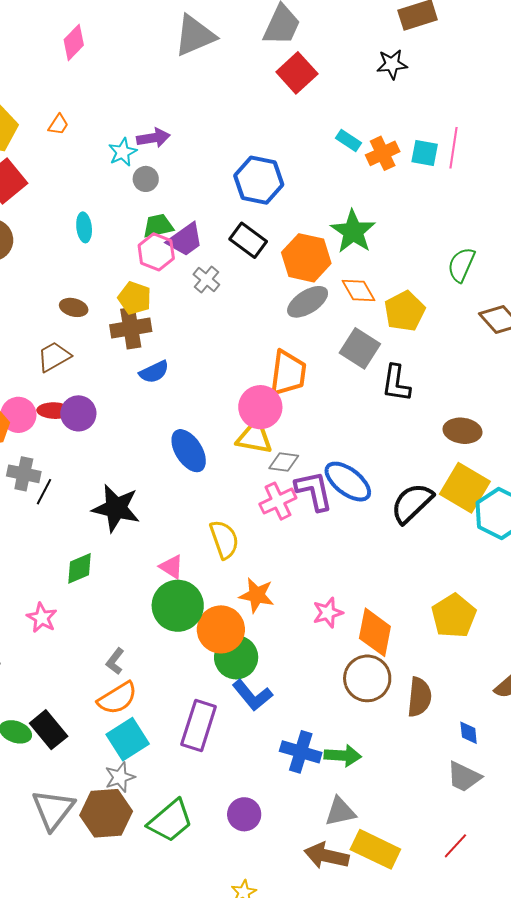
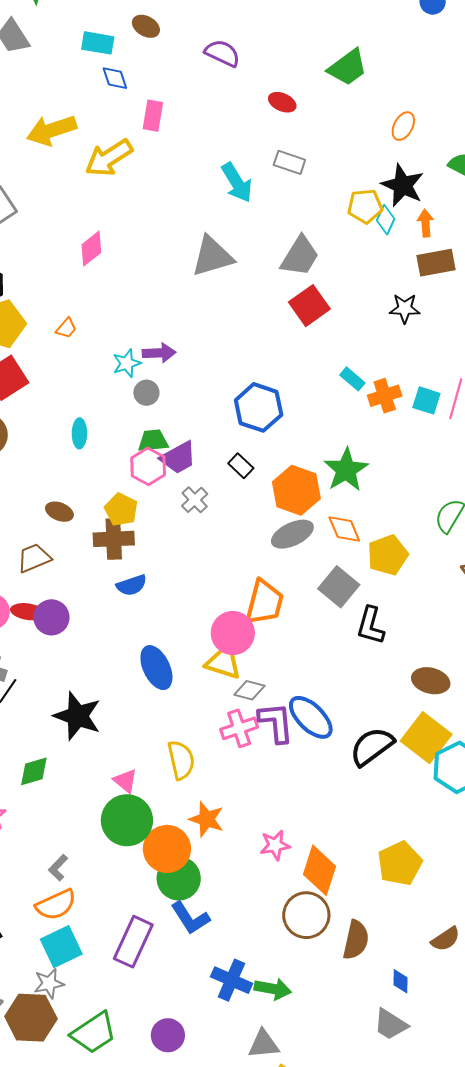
black rectangle: (248, 240) -> (241, 466), size x0.7

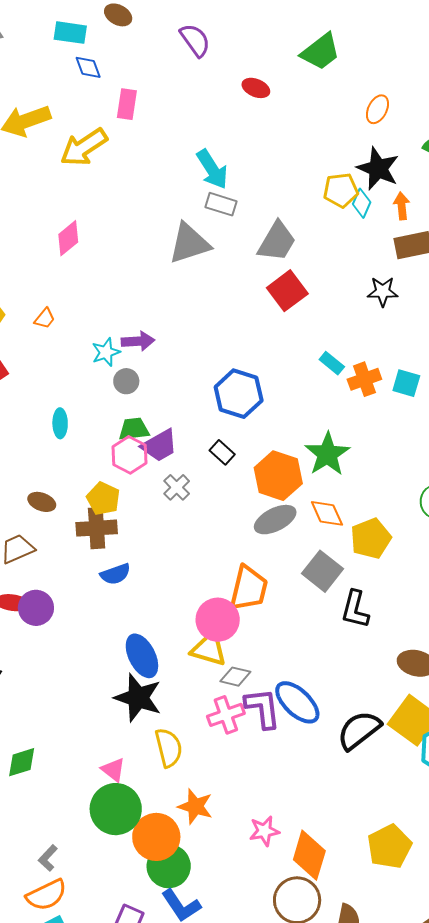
purple semicircle: (222, 53) -> (195, 40), turned 30
gray rectangle: (289, 162) -> (221, 204), moved
black star: (77, 716) -> (138, 698), moved

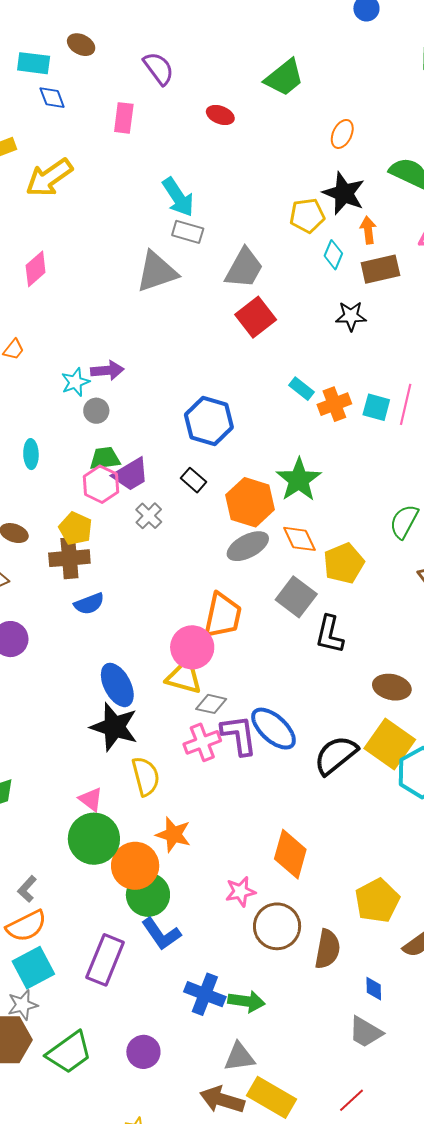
pink rectangle: (127, 104) -> (124, 118), moved
cyan diamond: (362, 203) -> (333, 255), moved
pink star: (264, 831) -> (240, 892), moved
yellow pentagon: (389, 847) -> (377, 901), moved
orange diamond: (309, 855) -> (290, 854), moved

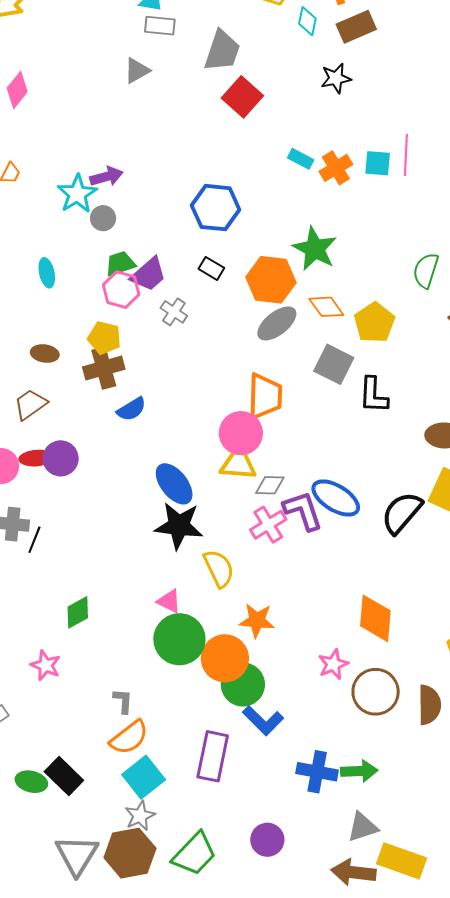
gray triangle: (157, 272) -> (137, 70), size x0.6
cyan star: (75, 382) -> (77, 194), size x1.4
gray L-shape: (27, 889) -> (123, 701), turned 152

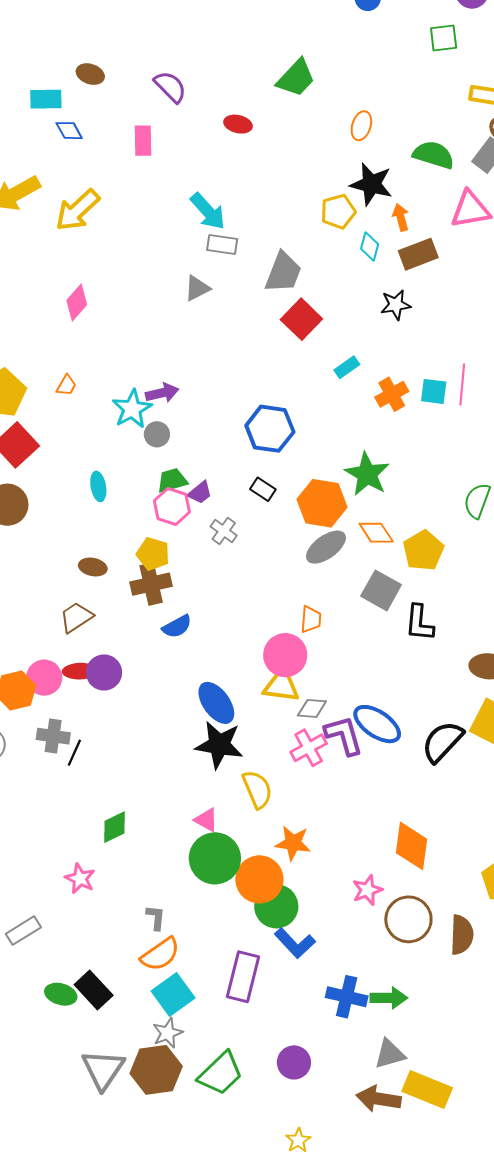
cyan rectangle: (301, 159) -> (347, 367), moved, turned -65
purple trapezoid: (149, 274) -> (200, 493), size x0.7
orange trapezoid: (265, 396) -> (311, 619), size x0.6

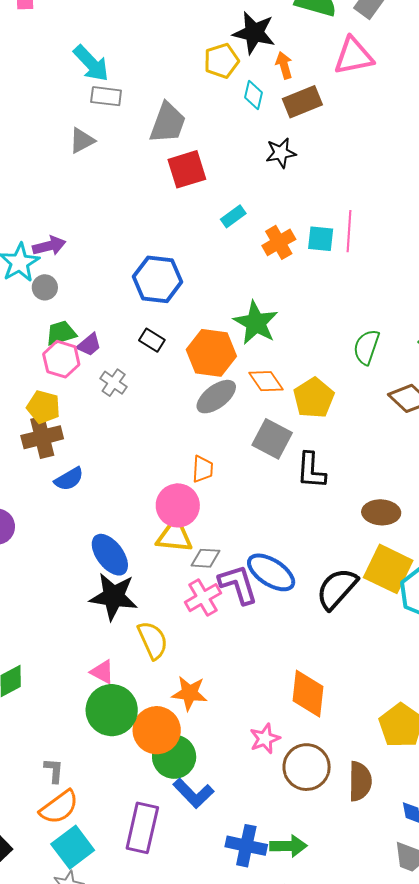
red square: (301, 319) -> (187, 169), turned 30

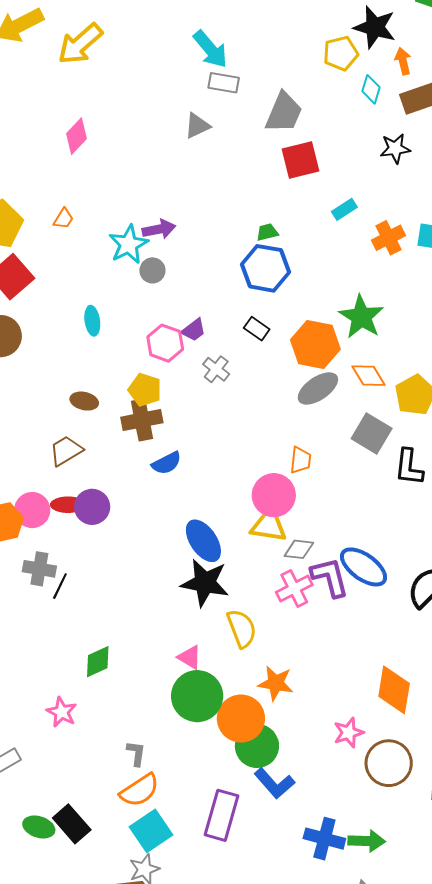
green trapezoid: (61, 333) -> (267, 232), moved, size x0.7

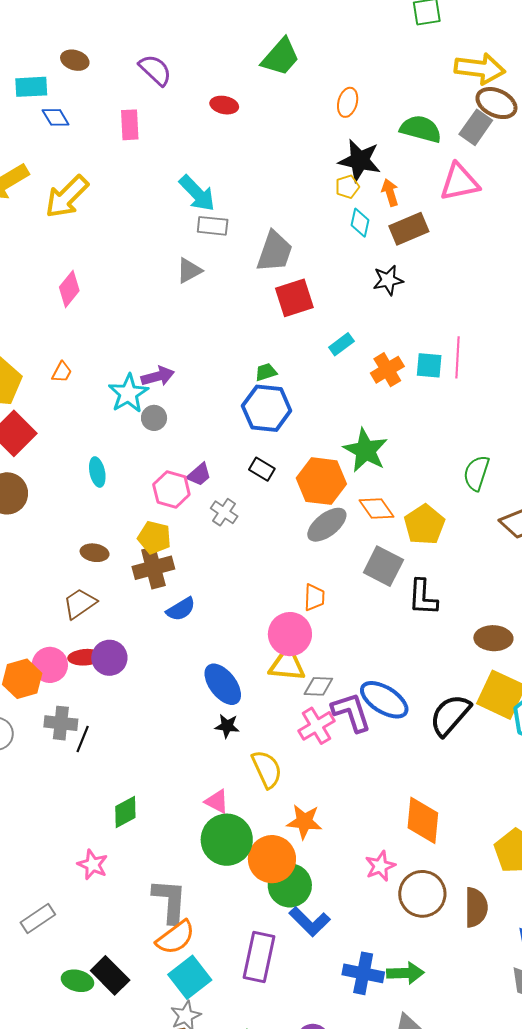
yellow pentagon: (341, 53) -> (347, 187), moved, size x0.7
black star: (205, 583) -> (227, 726), size x0.5
gray L-shape: (136, 753) -> (170, 901), size x1.8

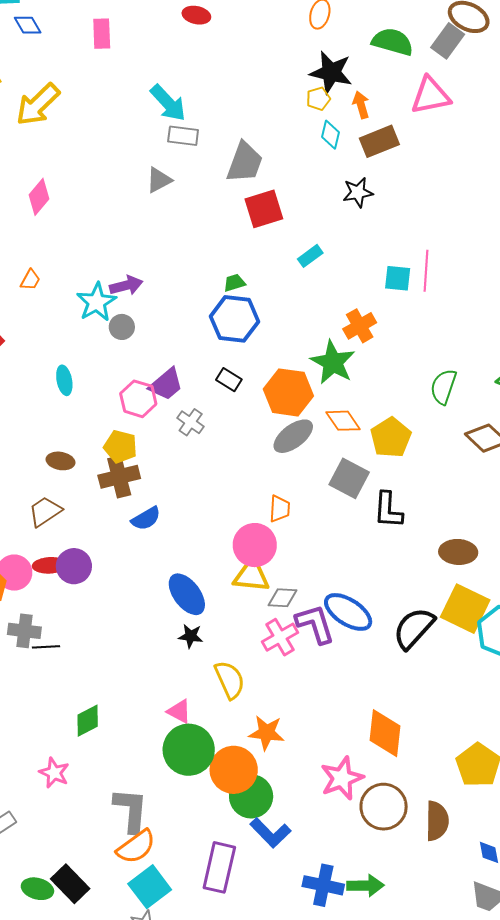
orange cross: (387, 370) -> (360, 326), moved
purple trapezoid: (199, 475) -> (166, 384), size x1.4
black line: (83, 739) -> (46, 647), turned 64
pink star: (380, 866) -> (342, 778), size x1.4

